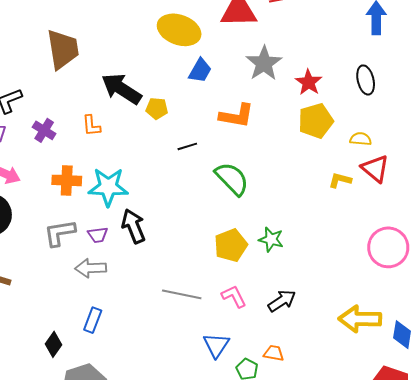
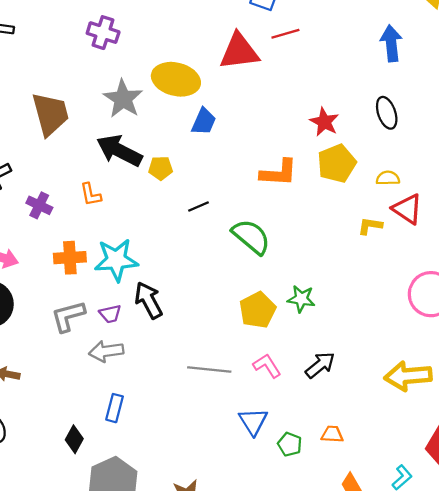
gray star: (264, 63) -> (123, 99), moved
orange L-shape: (237, 116) -> (279, 173), moved
orange trapezoid: (274, 353) -> (332, 434), moved

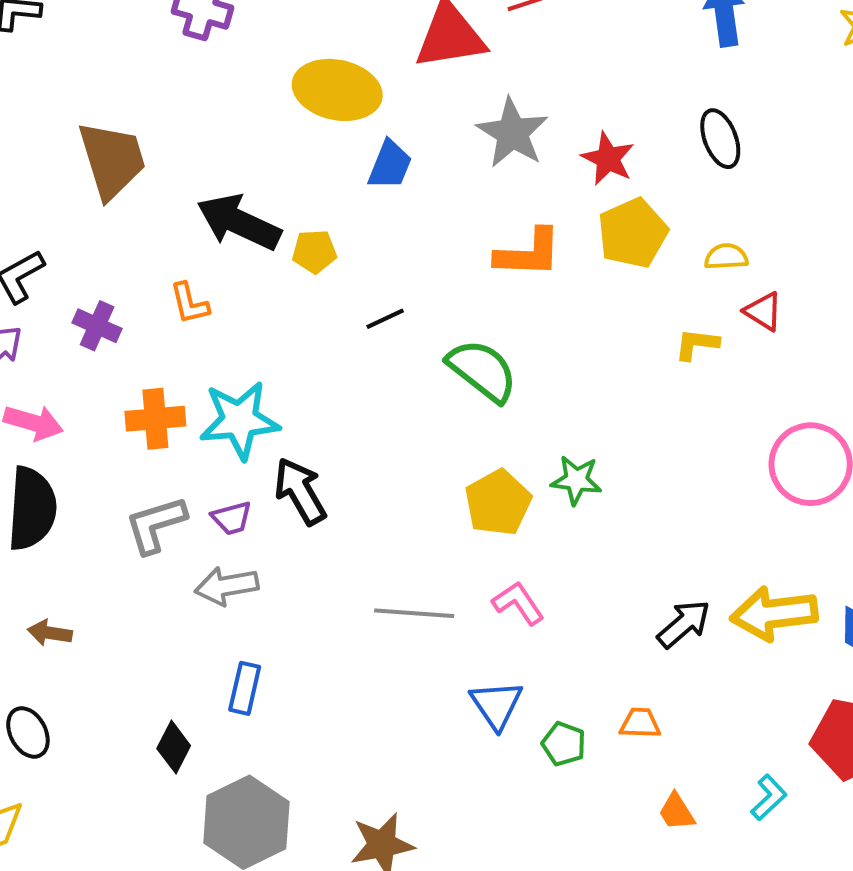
gray star: (123, 99) -> (512, 133), moved
red triangle: (407, 209) -> (763, 311), size x0.7
black arrow: (320, 365) -> (684, 624), moved

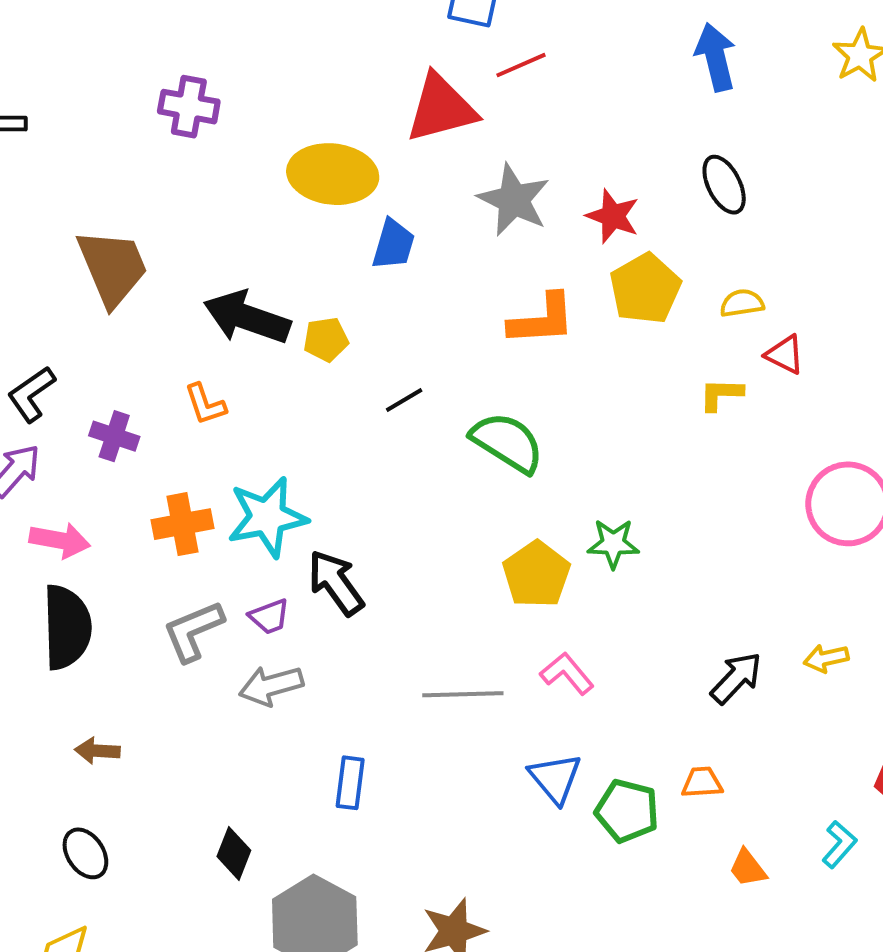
yellow arrow: (774, 614) -> (826, 658), size x0.5
blue rectangle: (245, 688) -> (350, 783), moved
green pentagon: (564, 744) -> (627, 811), size x1.4

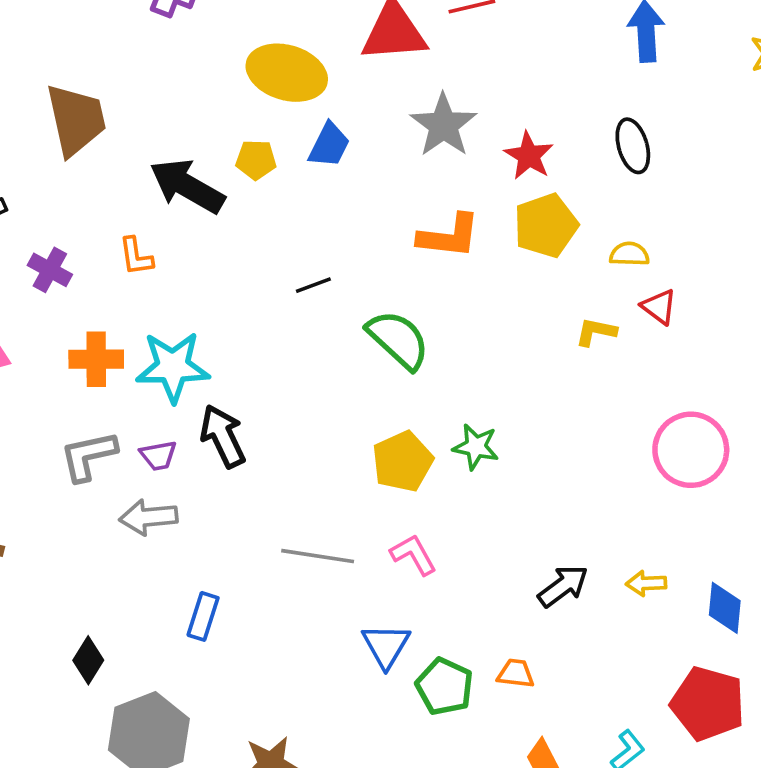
yellow pentagon: (326, 339) -> (256, 160), moved

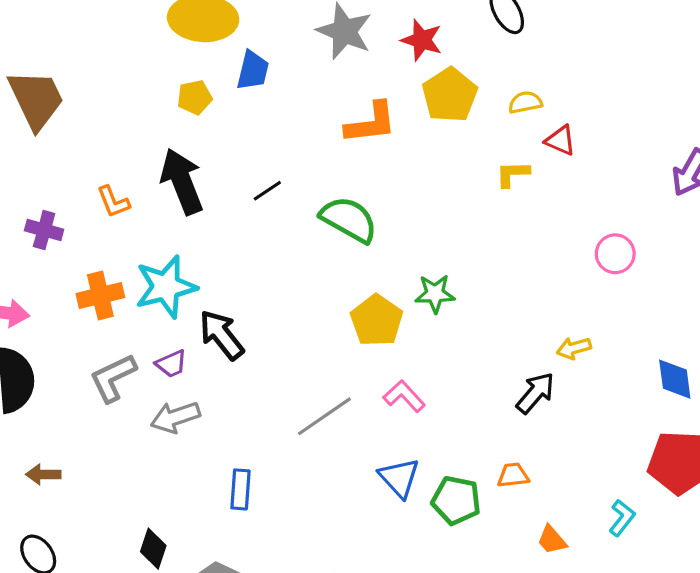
black arrow: (187, 186) -> (182, 181), moved, turned 52
pink circle: (691, 450) -> (615, 254), size x0.6
gray line: (318, 556) -> (324, 416), turned -30
yellow arrow: (646, 583) -> (574, 348), moved

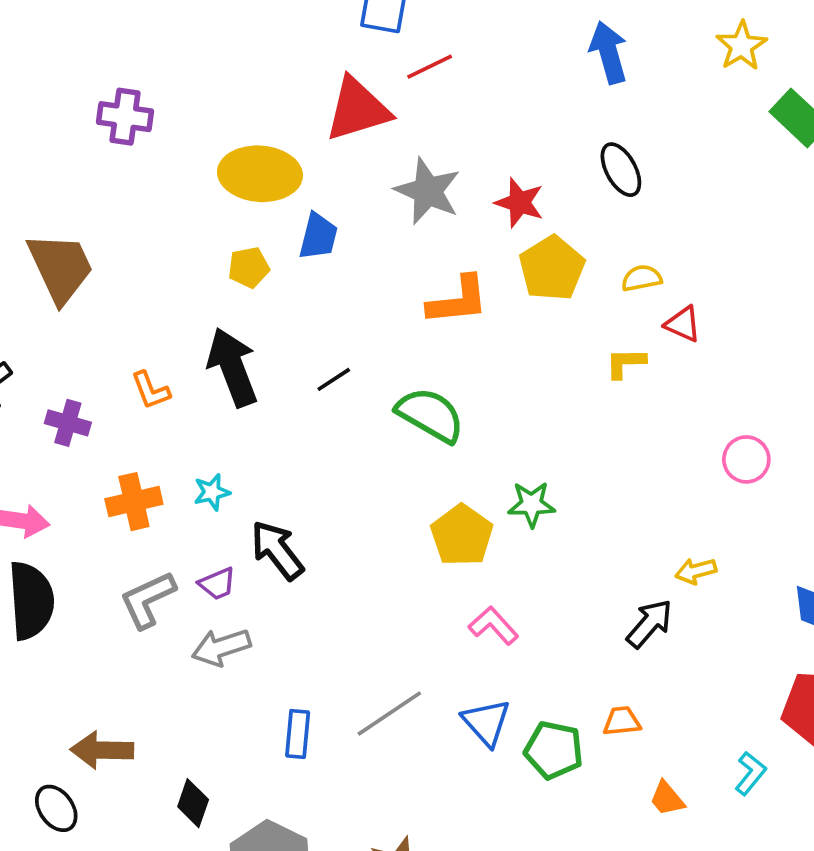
cyan star: (166, 287) -> (212, 492), size x0.5
gray line: (324, 416) -> (389, 713), moved
brown arrow: (43, 474) -> (102, 750), moved, size x1.5

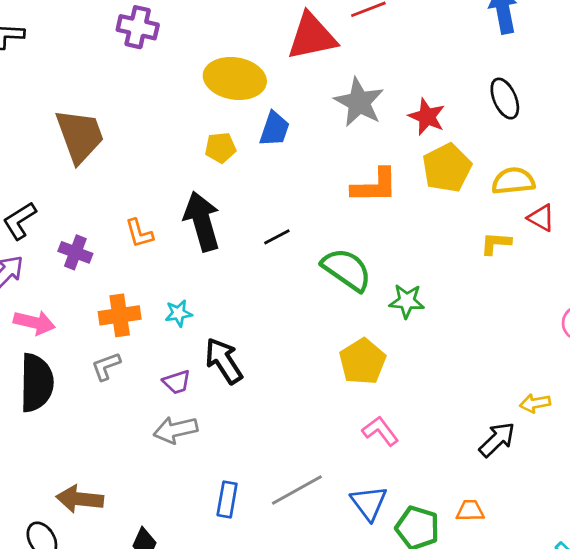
yellow semicircle: (642, 278) -> (513, 181), size x1.4
green star: (532, 504) -> (407, 301), moved
gray L-shape: (148, 600) -> (106, 366), moved, size x0.7

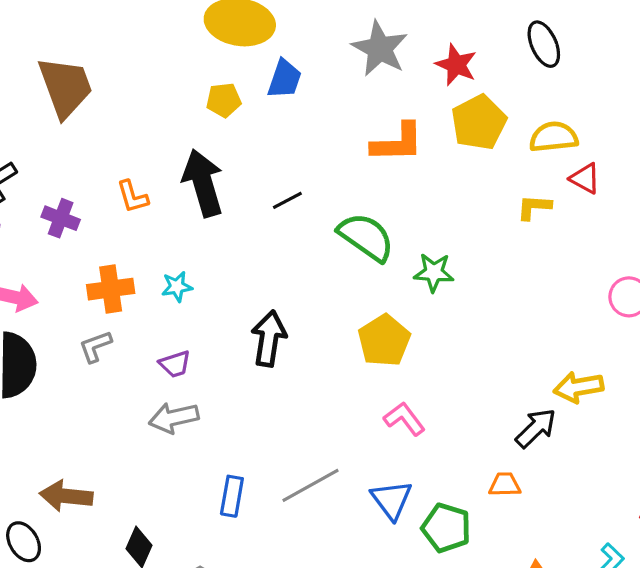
black arrow: (224, 361) -> (269, 338), moved, turned 42
yellow arrow: (535, 403) -> (579, 387), size x1.4
orange trapezoid: (470, 511) -> (505, 485), moved

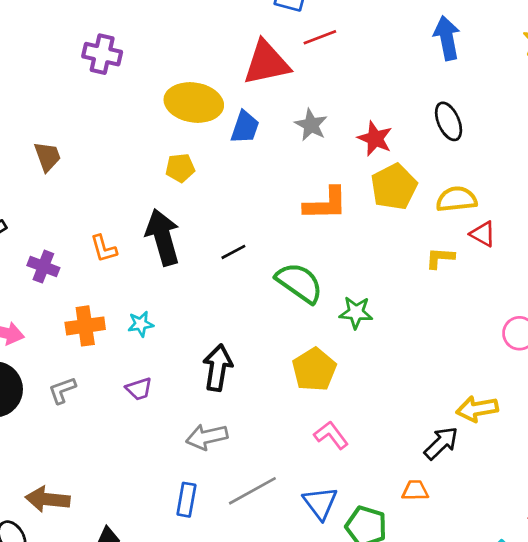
gray star: (380, 49) -> (311, 125), size x0.7
blue trapezoid: (285, 79) -> (245, 127), moved
brown trapezoid: (65, 87) -> (47, 157), size x0.6
gray L-shape: (95, 346) -> (62, 390), moved
gray arrow: (174, 418) -> (207, 437), moved

